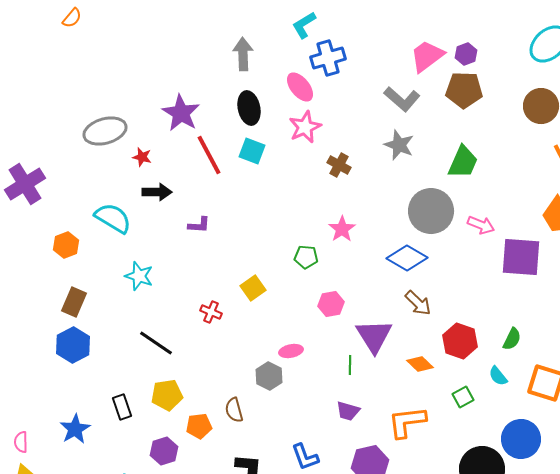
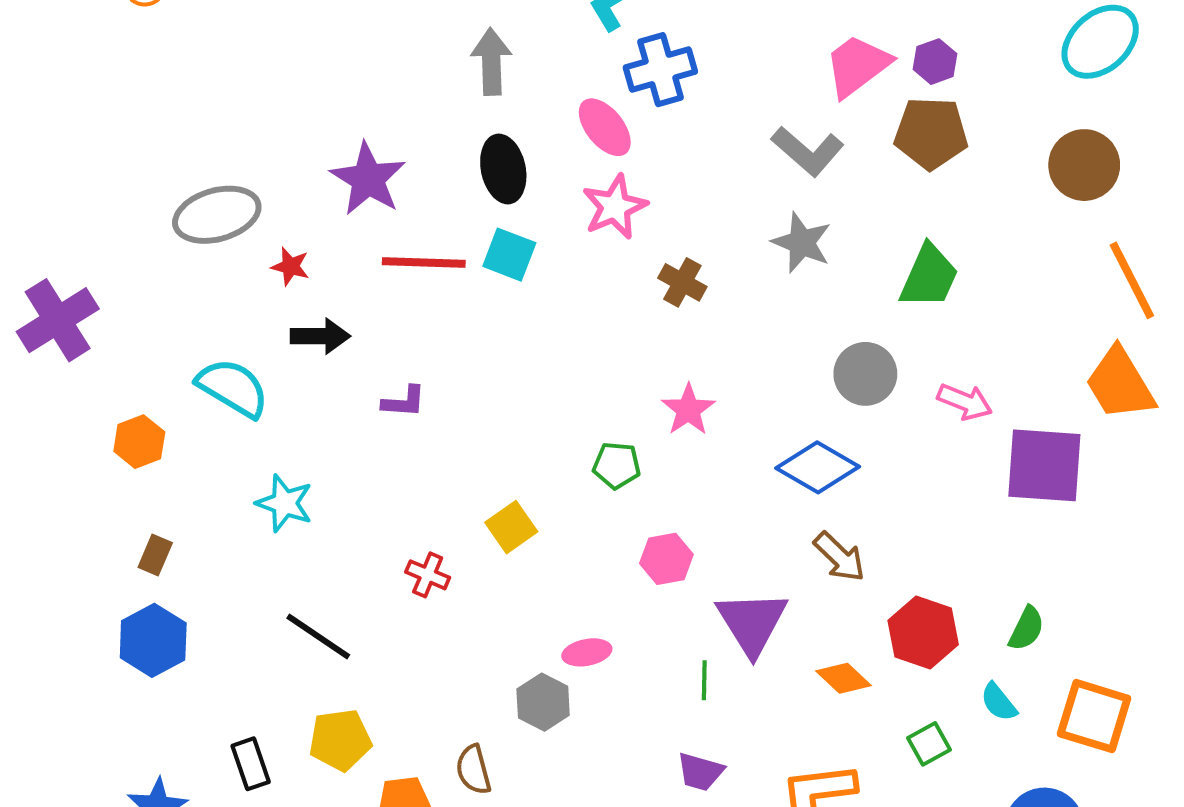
red line: (209, 155) -> (424, 262), turned -60
gray circle: (431, 211) -> (865, 374), size x0.7
brown rectangle: (74, 302) -> (155, 555), size x0.7

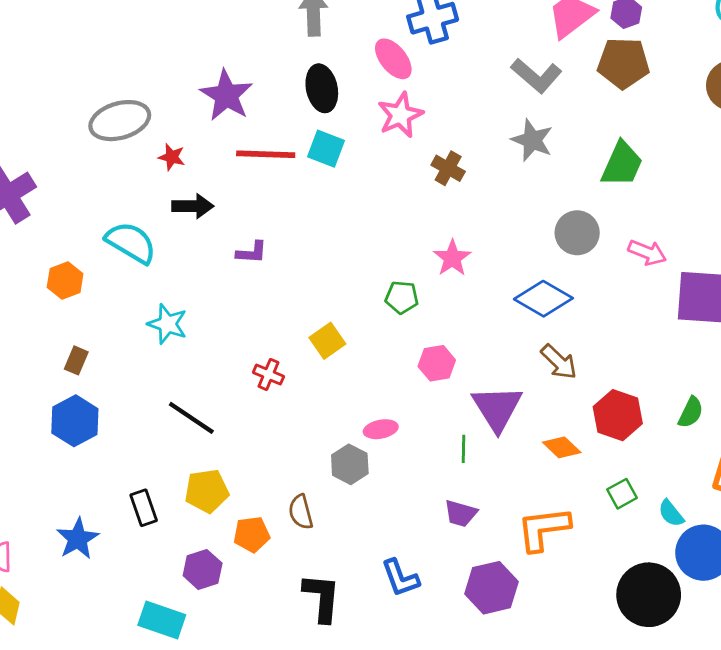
cyan semicircle: (999, 702) -> (671, 513), moved

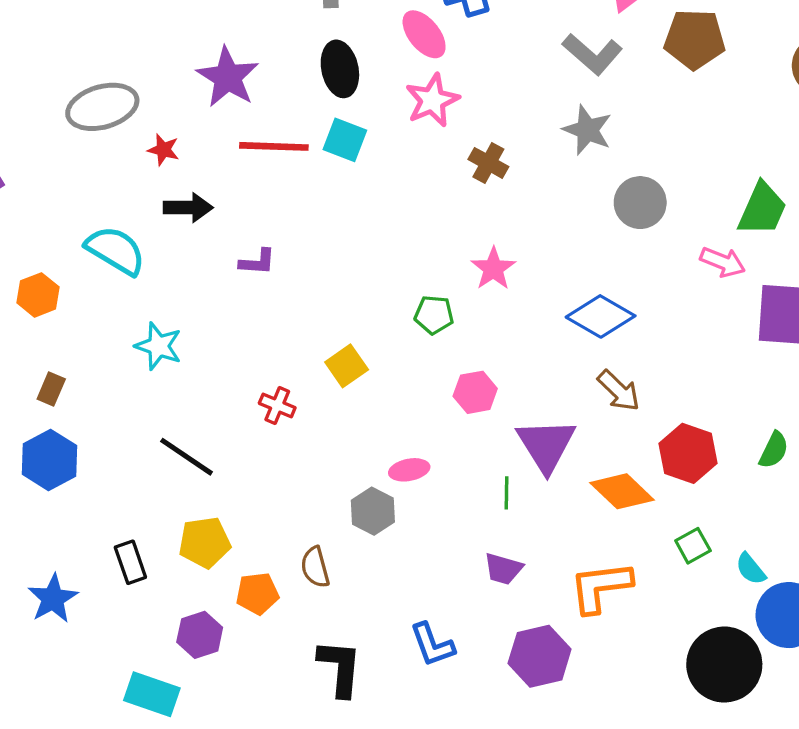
green trapezoid: (622, 164) -> (762, 209), moved
gray circle: (577, 233) -> (640, 203), moved
orange diamond: (562, 447) -> (622, 491), size x1.4

